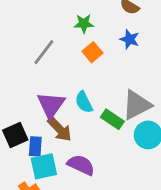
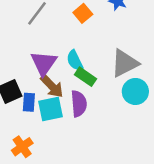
green rectangle: (112, 119) -> (86, 77), moved
purple semicircle: (81, 165) -> (79, 104), moved, turned 60
cyan square: (44, 166) -> (50, 109), moved

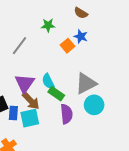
orange square: (83, 13) -> (68, 46), moved
purple semicircle: (79, 104) -> (67, 114), moved

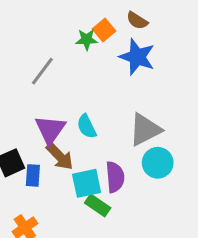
blue star: (81, 36) -> (137, 57), size x1.6
orange square: (68, 46) -> (104, 30), moved
green rectangle: (56, 94) -> (98, 205), moved
cyan square: (30, 118) -> (87, 183), moved

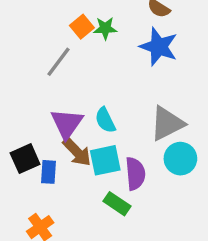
orange square: (104, 30) -> (82, 27), moved
cyan square: (87, 183) -> (105, 160), moved

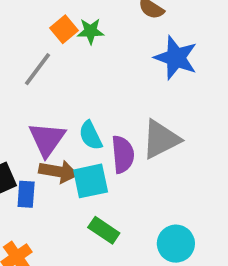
blue star: (159, 47) -> (176, 58), moved
brown arrow: (77, 152) -> (58, 172), turned -36
cyan circle: (180, 159) -> (176, 244), moved
purple semicircle: (135, 174) -> (123, 154), moved

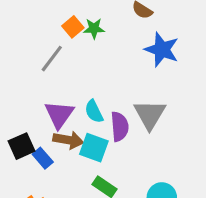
gray triangle: (161, 139) -> (150, 114), turned -32
cyan square: (91, 181) -> (94, 148), turned 32
blue rectangle: (26, 194) -> (43, 158), turned -45

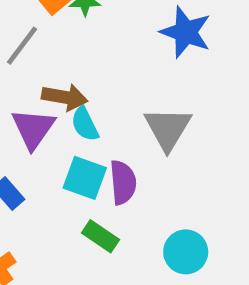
purple semicircle: (120, 126) -> (123, 182), moved
brown arrow: (68, 140) -> (65, 97), moved

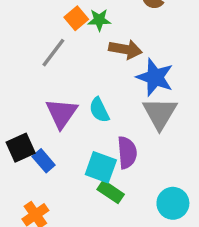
blue star: (186, 32) -> (155, 77), moved
brown arrow: (65, 97) -> (125, 49), moved
cyan square: (85, 178) -> (101, 167), moved

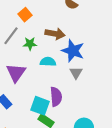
green star: (99, 20) -> (30, 44), moved
cyan semicircle: (99, 110) -> (48, 62), moved, turned 119
gray triangle: (160, 113) -> (76, 73), size x0.6

